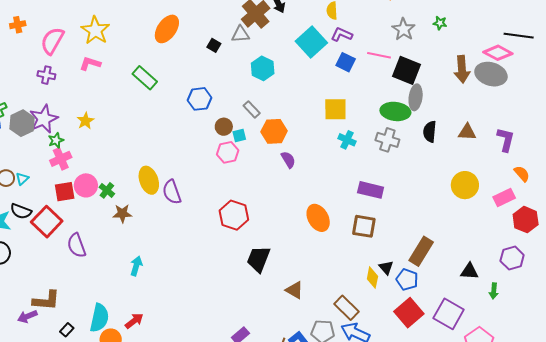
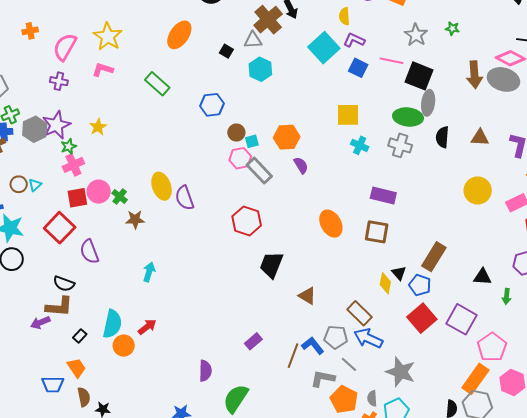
cyan hexagon: (263, 68) -> (260, 69), moved
gray rectangle: (252, 109) -> (259, 171), moved, size x1.5
black semicircle: (21, 211) -> (64, 284), moved

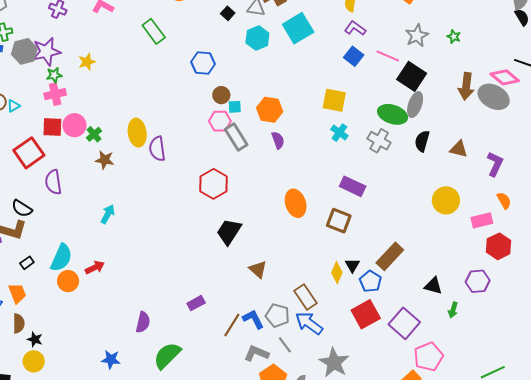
cyan square: (324, 48) -> (298, 28), moved

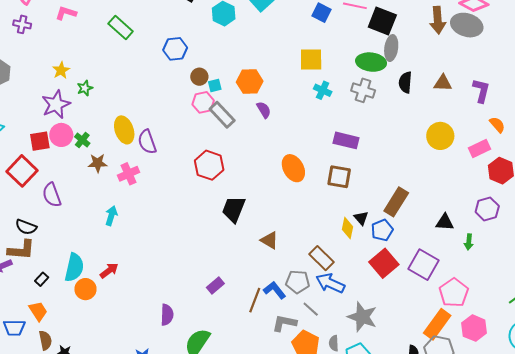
purple star: (46, 52) -> (56, 104), moved
green star: (54, 75) -> (85, 88), moved
pink cross: (55, 94) -> (128, 174), moved
blue pentagon: (370, 281) -> (382, 230), turned 30

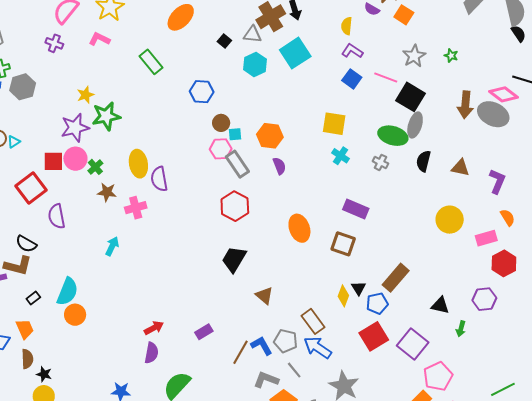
green star: (85, 88) -> (106, 116), size x1.8
gray cross: (363, 90) -> (380, 162), size x0.7
red hexagon: (209, 165) -> (235, 206), moved
red arrow: (109, 271) -> (154, 328), moved

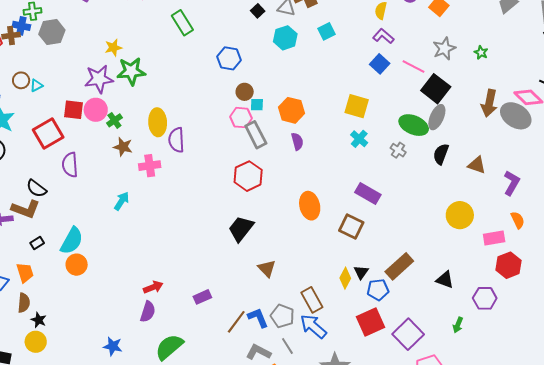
cyan square: (295, 53) -> (327, 31), size x0.6
black triangle: (440, 305) -> (445, 280), moved

